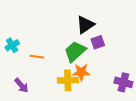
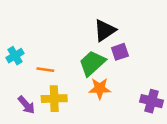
yellow cross: (68, 80) -> (54, 99), moved

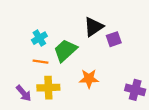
purple square: (120, 52) -> (114, 39), moved
cyan cross: (15, 56) -> (39, 38), moved
green trapezoid: (92, 63) -> (65, 50), moved

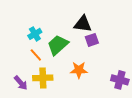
black triangle: (93, 27) -> (83, 24), turned 42
purple square: (114, 39) -> (92, 40), moved
orange line: (41, 62) -> (36, 55), turned 40

